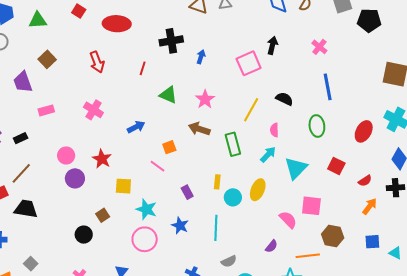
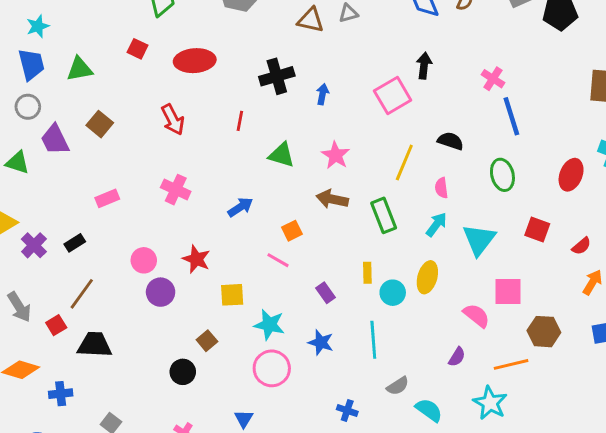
pink cross: (319, 47) -> (493, 79), moved
purple trapezoid: (23, 82) -> (55, 140), moved

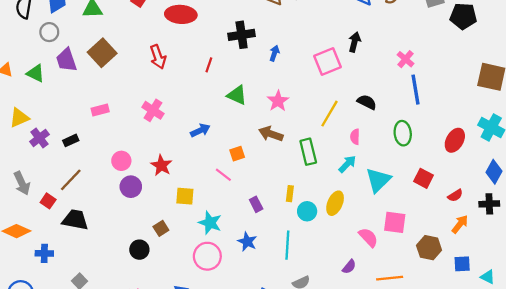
brown square: (100, 124) -> (102, 53), size x1.4
red square: (56, 325) -> (48, 201), turned -32
brown hexagon: (544, 332) -> (429, 248), moved

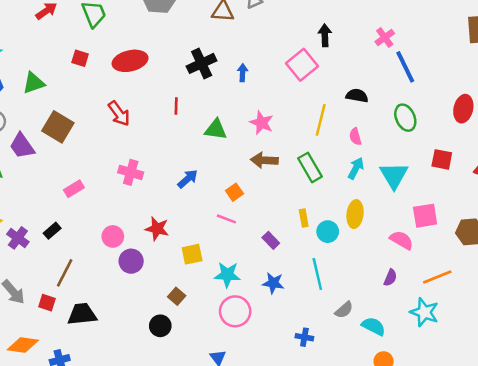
pink cross: (405, 59) -> (385, 37), turned 30

